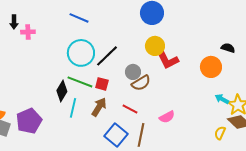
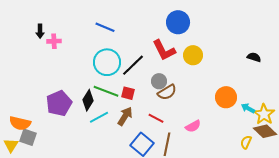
yellow circle: (155, 46) -> (193, 55), moved
red L-shape: (167, 59) -> (164, 50), moved
orange circle: (211, 67) -> (226, 97), moved
cyan line: (73, 108) -> (99, 117), turned 48
purple pentagon: (29, 121) -> (59, 103), moved

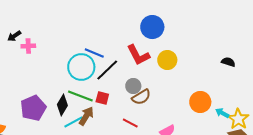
blue line: (105, 27) -> (94, 53), moved
black arrow: (40, 31) -> (14, 36), turned 56
brown arrow: (125, 116) -> (86, 116), moved

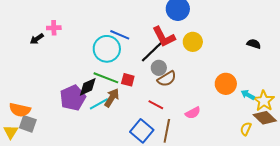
black arrow: (14, 36) -> (37, 39), moved
black line: (107, 70) -> (152, 52), moved
black diamond: (62, 105) -> (88, 87), turned 35
purple pentagon: (33, 108) -> (73, 98), moved

